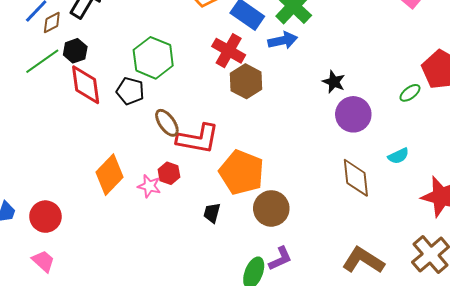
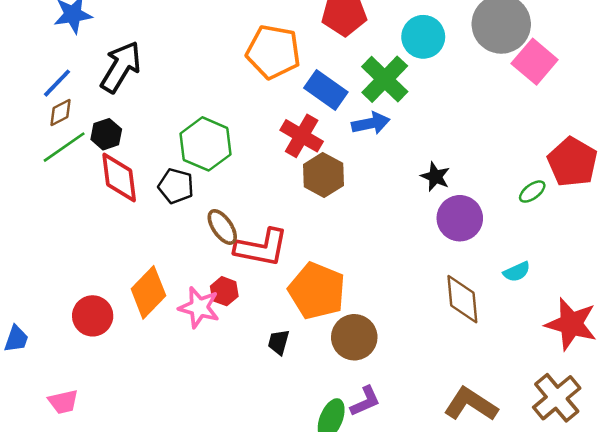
brown diamond: (52, 22) -> (61, 113), moved
pink star: (149, 186) -> (199, 307), size x1.4
red circle: (45, 217) -> (93, 316), moved
pink trapezoid: (43, 261) -> (63, 402), turned 125

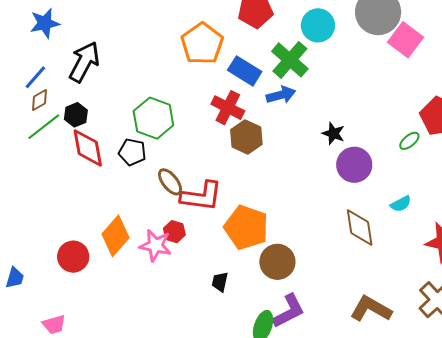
orange pentagon: (273, 52) -> (202, 44), turned 30
black trapezoid: (279, 342) -> (220, 282), moved
purple L-shape: (365, 401) -> (289, 311), size x1.4

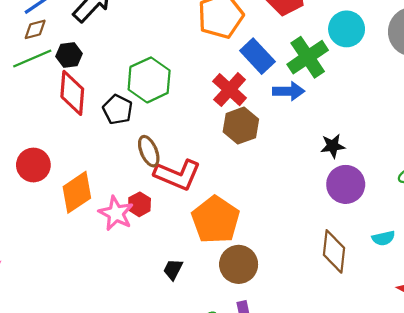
black star: (333, 133) -> (333, 146), turned 30
red circle: (73, 257) -> (33, 165), moved

